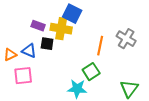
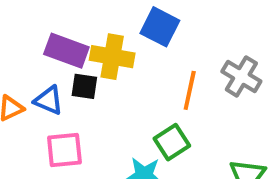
blue square: (72, 14) -> (160, 27), moved
purple rectangle: (38, 26) -> (66, 51), size x1.5
pink square: (23, 76) -> (64, 150), moved

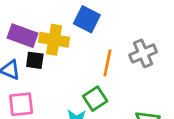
gray cross: (241, 76) -> (143, 53), turned 36

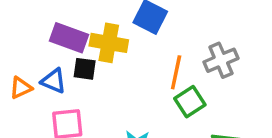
green square: (95, 99) -> (190, 102), moved

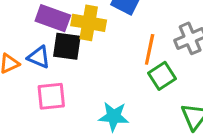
black square: (85, 69) -> (67, 46), size x1.4

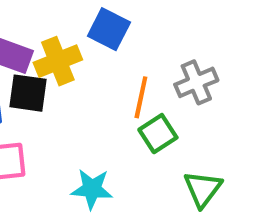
yellow cross: (89, 23) -> (58, 61), turned -32

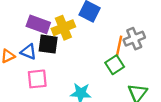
orange line: (141, 97) -> (119, 46), moved

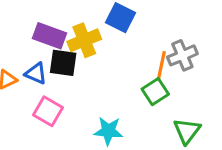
pink square: (37, 79) -> (48, 111), turned 36

